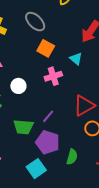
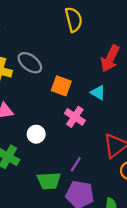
gray ellipse: (35, 22) -> (30, 63), moved
pink cross: (53, 76) -> (75, 117), turned -30

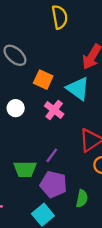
cyan triangle: (98, 93) -> (78, 89), size x1.6
white circle: (36, 134) -> (16, 108), moved

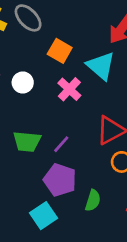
green trapezoid: (25, 169) -> (27, 142), moved

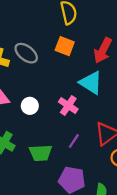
orange square: (60, 51) -> (65, 46), moved
purple line: (61, 144) -> (74, 141), moved

